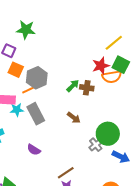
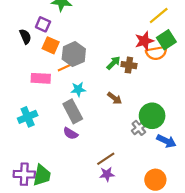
green square: (121, 65) -> (166, 40), turned 30
cyan star: (17, 110) -> (78, 89), moved
gray rectangle: (36, 114) -> (73, 111), moved

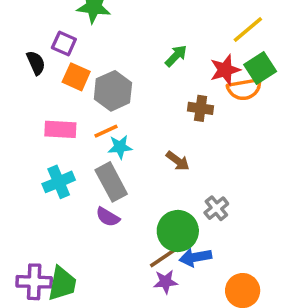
green arrow: (113, 63) -> (176, 56), moved
orange line: (65, 67) -> (106, 131), moved
green circle: (152, 116) -> (178, 231), moved
cyan cross: (28, 117) -> (59, 182), moved
blue arrow: (166, 141) -> (195, 257), moved, turned 144

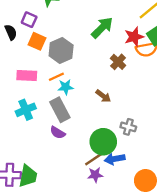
green arrow: (176, 56) -> (102, 28), size x1.5
brown cross: (201, 108) -> (118, 62), turned 35
gray cross: (216, 208) -> (128, 127), turned -35

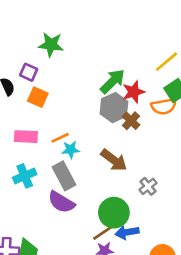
red star: (134, 37) -> (134, 92), moved
gray hexagon: (61, 50) -> (114, 108), moved
brown arrow: (103, 96) -> (114, 160), size x1.5
gray cross: (128, 127) -> (148, 186), moved, turned 35
purple semicircle: (58, 133) -> (61, 202), size x1.5

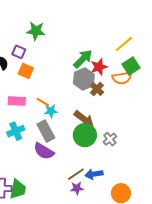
orange line: (60, 138) -> (43, 102), turned 56
green circle: (114, 213) -> (85, 135), moved

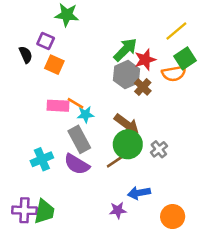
pink rectangle: (17, 101) -> (58, 106), moved
cyan cross: (16, 131) -> (42, 159), moved
brown line: (76, 174) -> (117, 160), moved

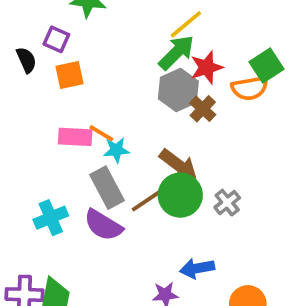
yellow line: (176, 31) -> (186, 24), moved
orange square: (54, 65) -> (70, 75), turned -36
brown line: (117, 160) -> (146, 201), moved

